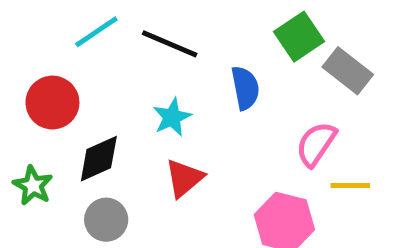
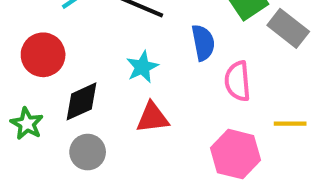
pink semicircle: (316, 144) -> (238, 81), moved, turned -39
red triangle: (184, 178) -> (152, 118), turned 33

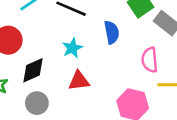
pink semicircle: (238, 81) -> (150, 60), moved

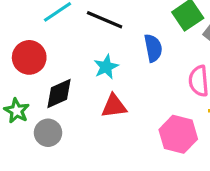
gray circle: (37, 103) -> (48, 133), moved

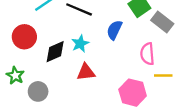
blue semicircle: (153, 48) -> (114, 30), turned -144
black diamond: (59, 94) -> (55, 52), moved

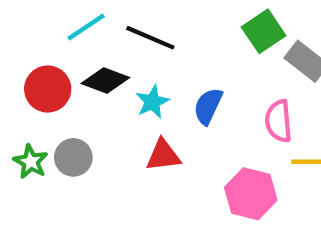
blue semicircle: (114, 30) -> (208, 106), moved
black diamond: (55, 52) -> (105, 80), moved, turned 45
gray circle: (38, 91) -> (73, 157), moved

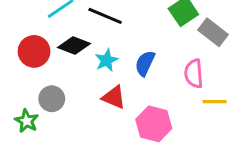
red triangle: (163, 155) -> (114, 97), turned 30
green star: (31, 162) -> (27, 121), moved
pink hexagon: (251, 194) -> (154, 124), moved

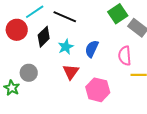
black diamond: (74, 45) -> (44, 37), turned -65
red circle: (34, 51) -> (17, 30), moved
red triangle: (114, 97) -> (71, 72), turned 42

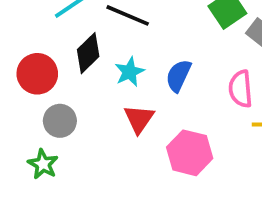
red circle: (17, 30) -> (37, 74), moved
green star: (12, 88) -> (43, 164), moved

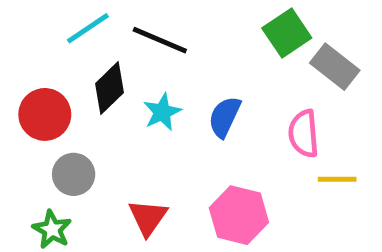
red triangle: (139, 119) -> (148, 217), moved

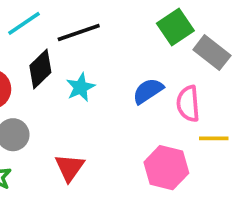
black line: (160, 40) -> (79, 33), turned -42
blue semicircle: (225, 117) -> (148, 91), moved, turned 32
pink hexagon: (239, 215) -> (166, 168), moved

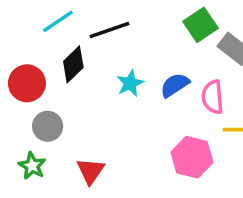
cyan star: (80, 87) -> (130, 83), moved
red triangle: (70, 168) -> (91, 171), moved

